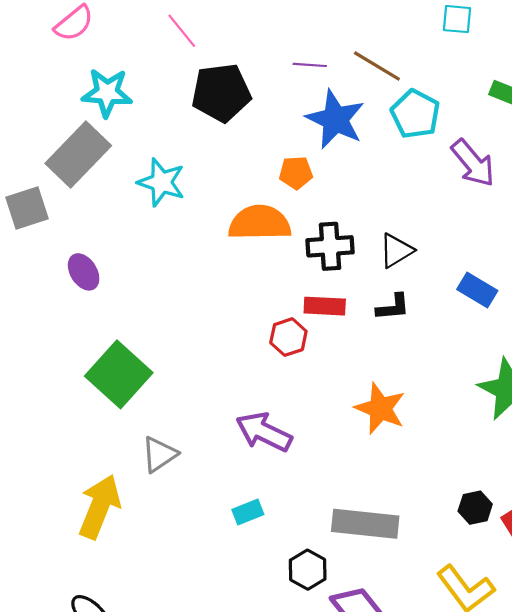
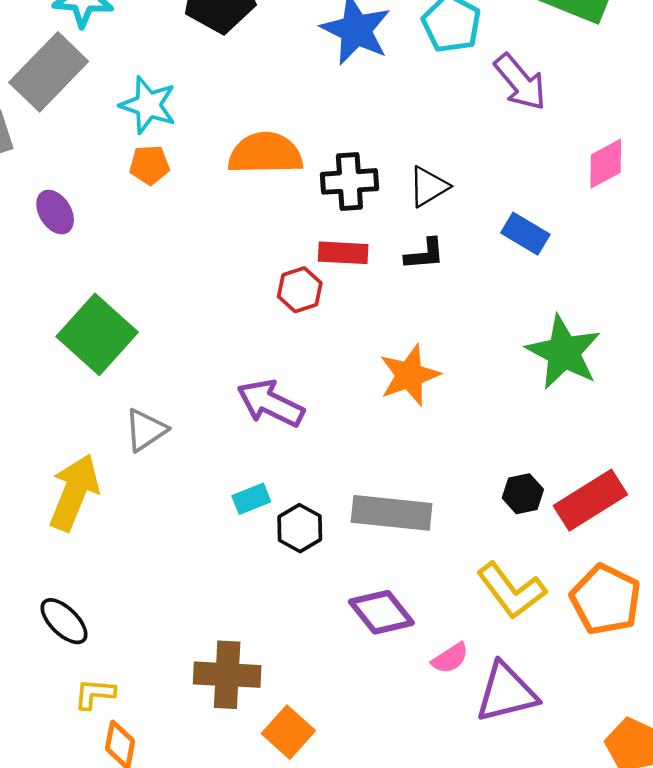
orange pentagon: (296, 173) -> (149, 165), moved
orange star: (380, 408) -> (409, 375), turned 30
black hexagon: (308, 570) -> (300, 528), moved

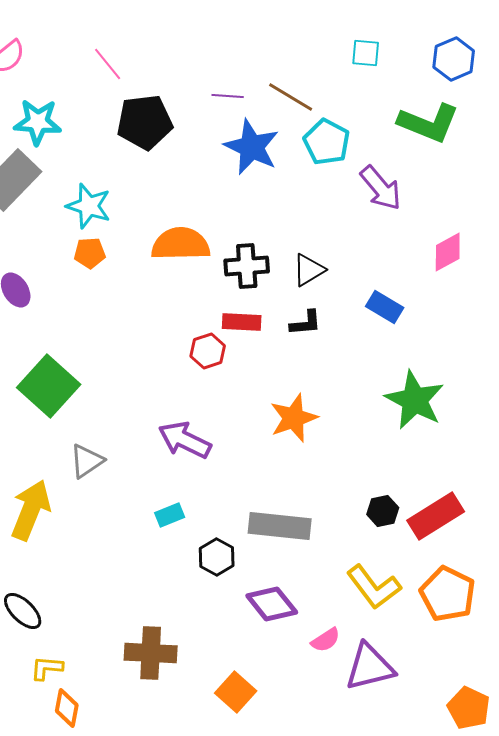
black hexagon: (300, 528) -> (217, 557), moved
orange square: (288, 732) -> (236, 692), moved

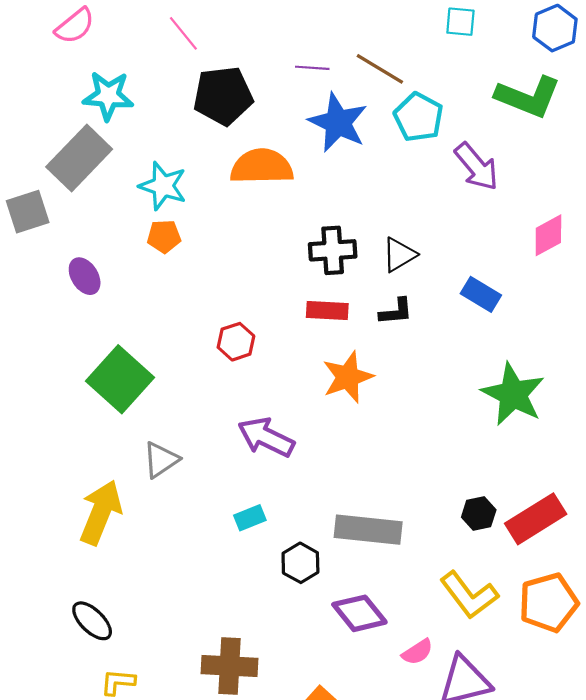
orange semicircle: (181, 244) -> (262, 167), moved
red hexagon: (208, 351) -> (236, 342), moved
orange star: (294, 418) -> (348, 377), moved
orange pentagon: (448, 594) -> (548, 603), turned 30

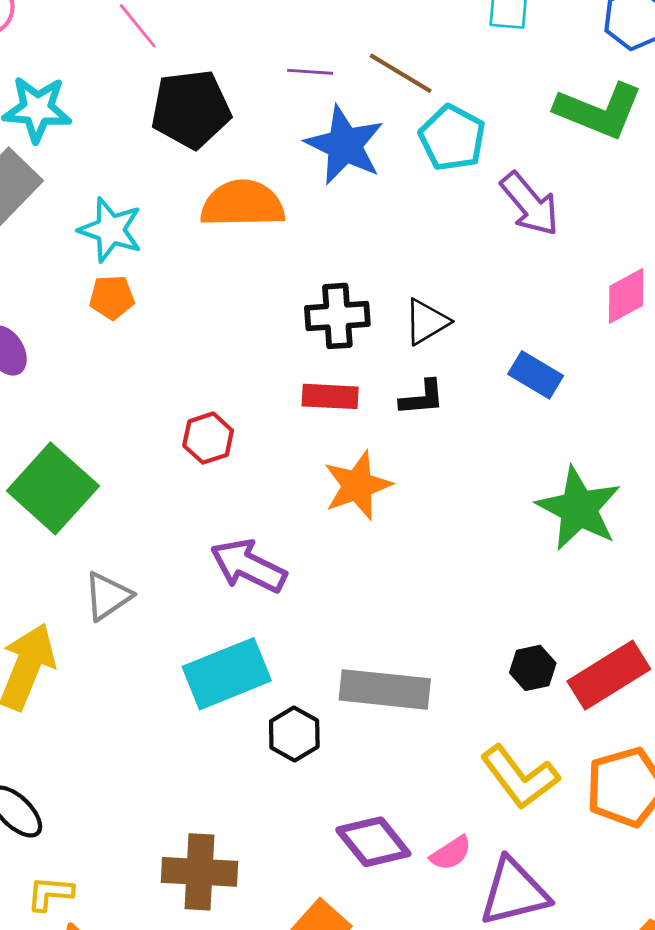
cyan rectangle: (250, 518) -> (227, 674), size x2.0
purple diamond: (359, 613) -> (373, 842), moved

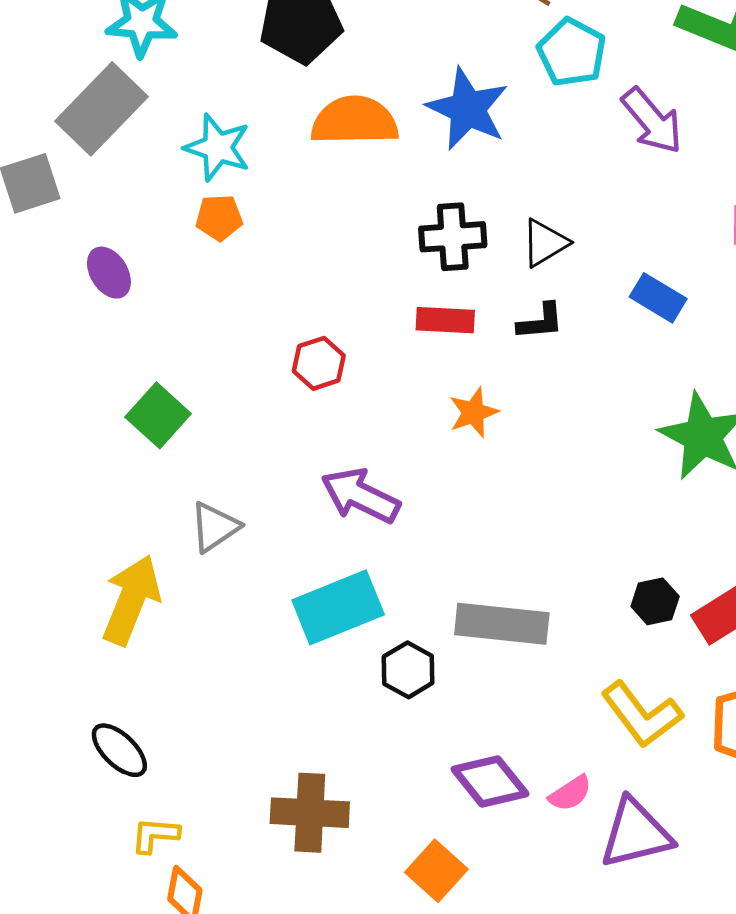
blue star: (345, 145) -> (468, 109), moved
orange star: (357, 485) -> (474, 412), size x0.7
green square: (53, 488) -> (158, 415), size x0.7

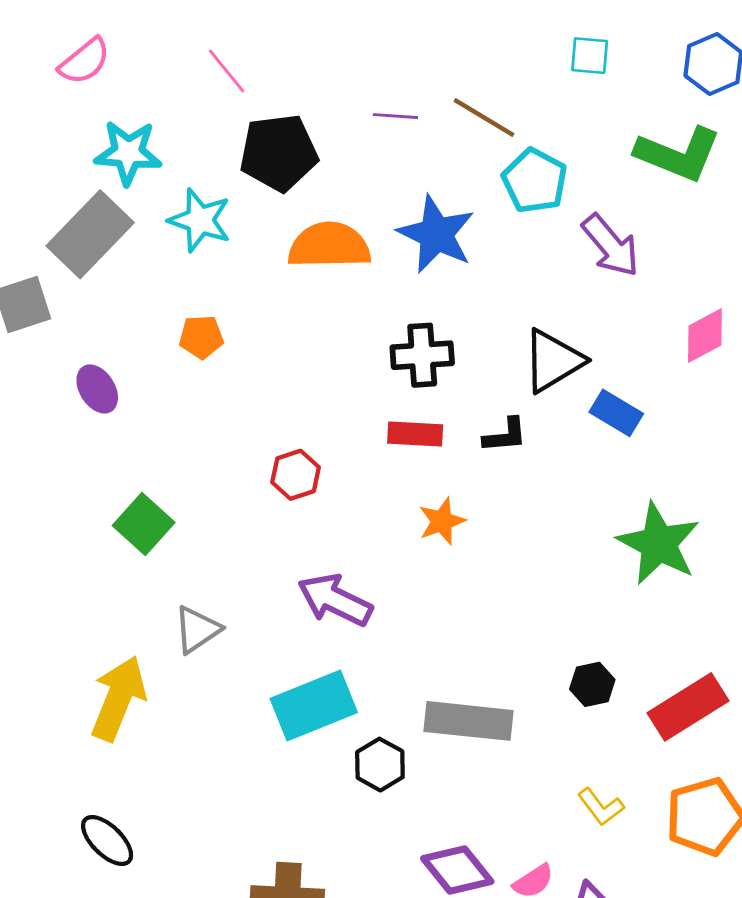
cyan star: (218, 148) -> (200, 220), moved
black triangle: (545, 243) -> (553, 361), moved, size x1.4
black hexagon: (655, 601) -> (592, 684), moved
yellow L-shape: (642, 714) -> (601, 807), size x0.6

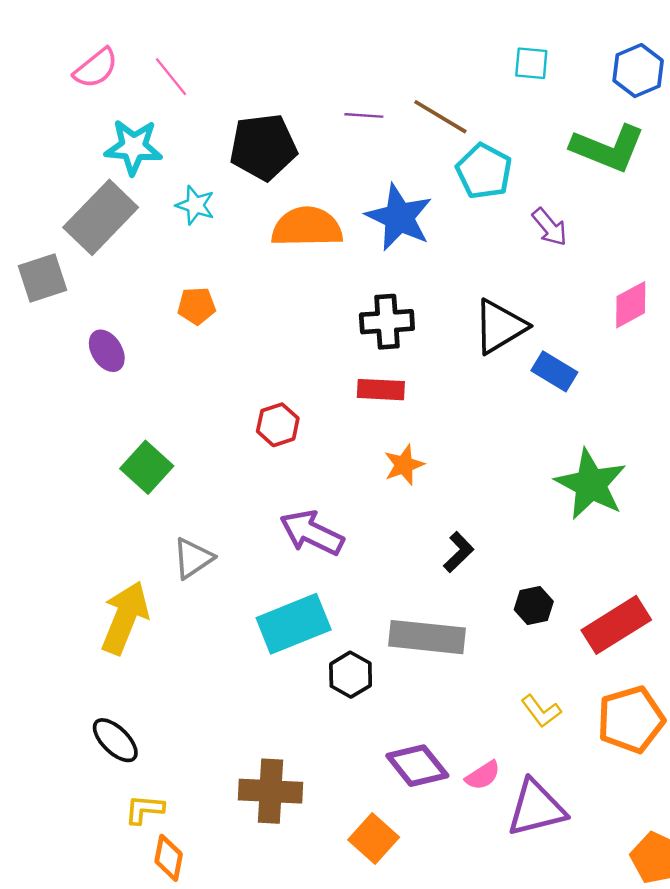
pink line: (227, 71) -> (171, 77), moved
cyan star: (200, 220) -> (195, 205), size x0.7
purple arrow: (611, 245) -> (550, 227), size x0.7
black L-shape: (505, 435) -> (459, 552), moved, turned -39

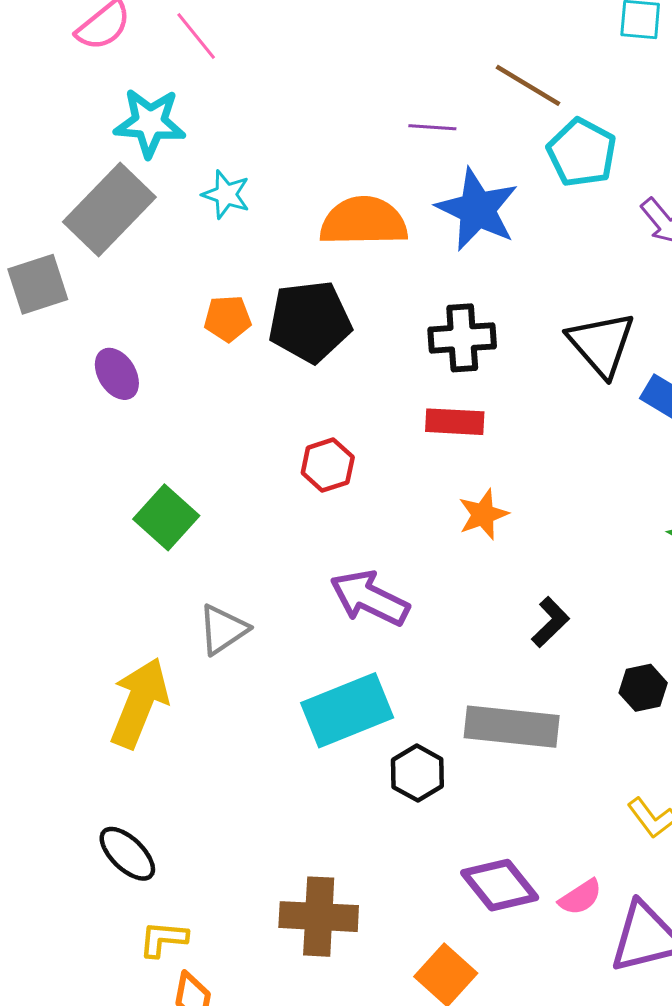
purple line: (364, 115) -> (432, 127), moved
black pentagon: (263, 147) -> (310, 322), moved
black triangle: (500, 327) -> (601, 344), turned -40

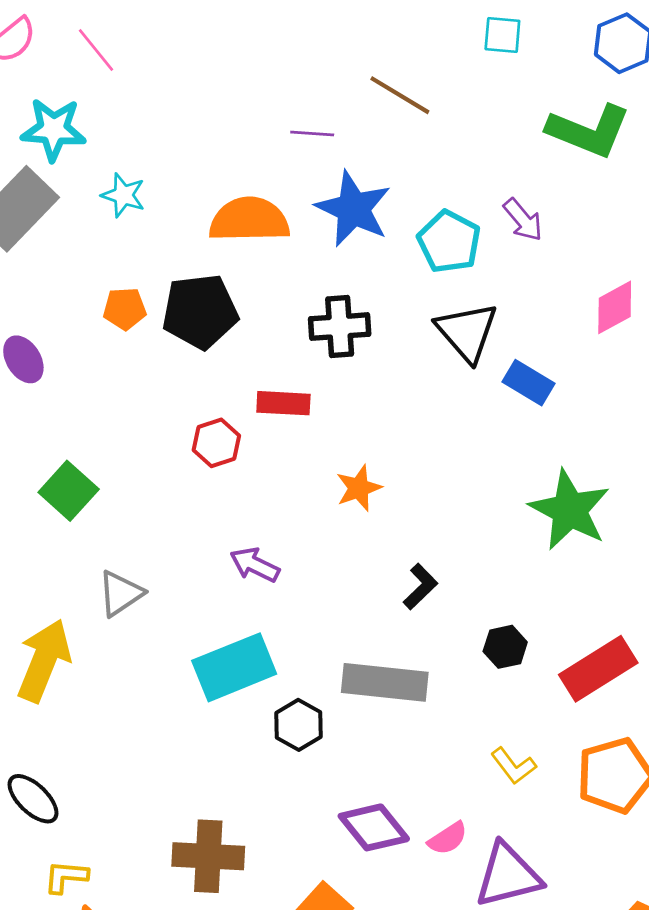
cyan pentagon: (582, 153) -> (449, 242), moved
red rectangle: (455, 422) -> (283, 403), moved
purple arrow: (370, 598) -> (255, 565), size x0.7

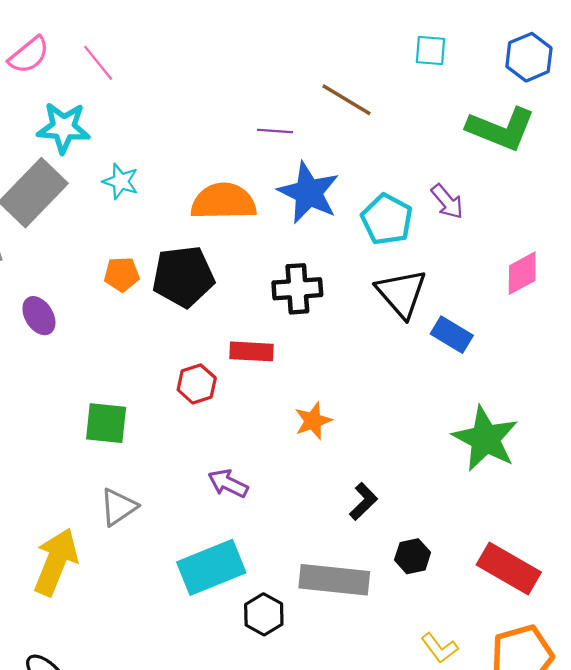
green square: (69, 491) -> (106, 423), moved, turned -36
black hexagon: (505, 647) -> (413, 556), moved
red rectangle: (598, 669) -> (509, 569), turned 62

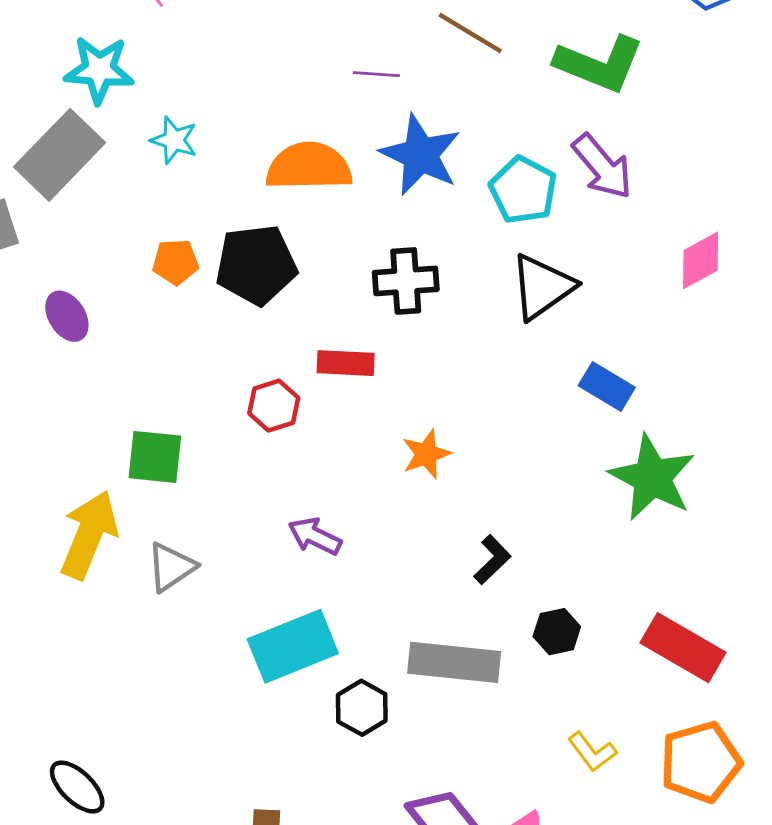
green L-shape: (501, 129) -> (599, 64), moved
purple arrow: (447, 202) -> (602, 167), size x1.4
black triangle: (401, 293) -> (542, 287), turned 36
blue rectangle: (452, 335) -> (607, 387), moved
yellow arrow: (56, 562) -> (89, 535), moved

